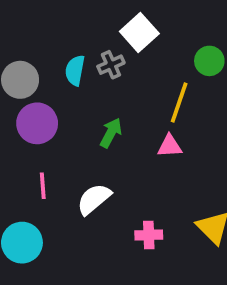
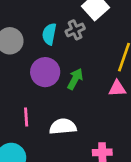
purple circle: (37, 123) -> (45, 72), moved
white semicircle: (94, 199) -> (63, 127), turned 35

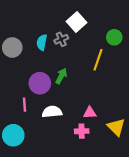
purple circle: (45, 72) -> (40, 83), moved
pink triangle: (117, 88) -> (90, 113), moved

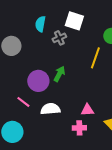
white square: (77, 22) -> (74, 21), turned -30
cyan semicircle: (42, 42) -> (40, 24), moved
pink line: (24, 105) -> (23, 102), turned -48

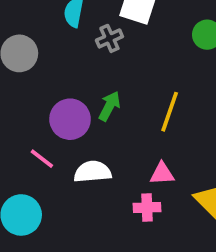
yellow line: (95, 58) -> (170, 112), moved

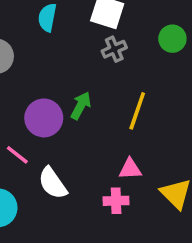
gray cross: (109, 38) -> (114, 49), moved
white semicircle: (93, 172) -> (53, 183), moved, turned -120

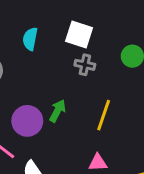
gray cross: (114, 49) -> (85, 65), turned 36

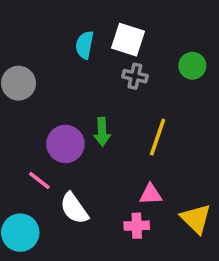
cyan semicircle: (30, 39) -> (85, 45), moved
green arrow: (58, 111) -> (102, 132), turned 150

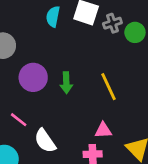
gray cross: (135, 76) -> (112, 23), moved, turned -30
yellow line: (158, 137) -> (109, 87), turned -44
purple circle: (65, 144) -> (33, 77), moved

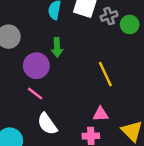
green arrow: (66, 83) -> (57, 47), moved
pink line: (19, 120) -> (35, 94), moved

